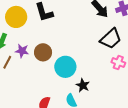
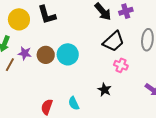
cyan circle: (65, 67) -> (68, 54), moved
black star: (83, 85) -> (104, 90), moved

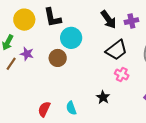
cyan circle: (68, 54) -> (71, 38), moved
brown circle: (46, 55) -> (58, 58), moved

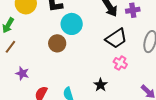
purple star: (27, 54) -> (22, 73), moved

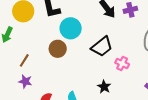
black trapezoid: (116, 38) -> (102, 47), moved
brown line: (10, 47) -> (24, 60), moved

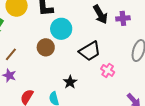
black star: (104, 87) -> (70, 82), moved

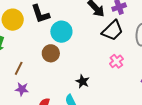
black trapezoid: (90, 51) -> (112, 30), moved
pink cross: (108, 70) -> (116, 61), turned 32

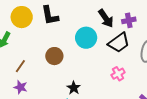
cyan circle: (61, 32) -> (86, 38), moved
black star: (83, 81) -> (74, 88), moved

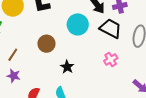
black trapezoid: (119, 43) -> (111, 28), turned -115
black star: (74, 88) -> (67, 67), moved

